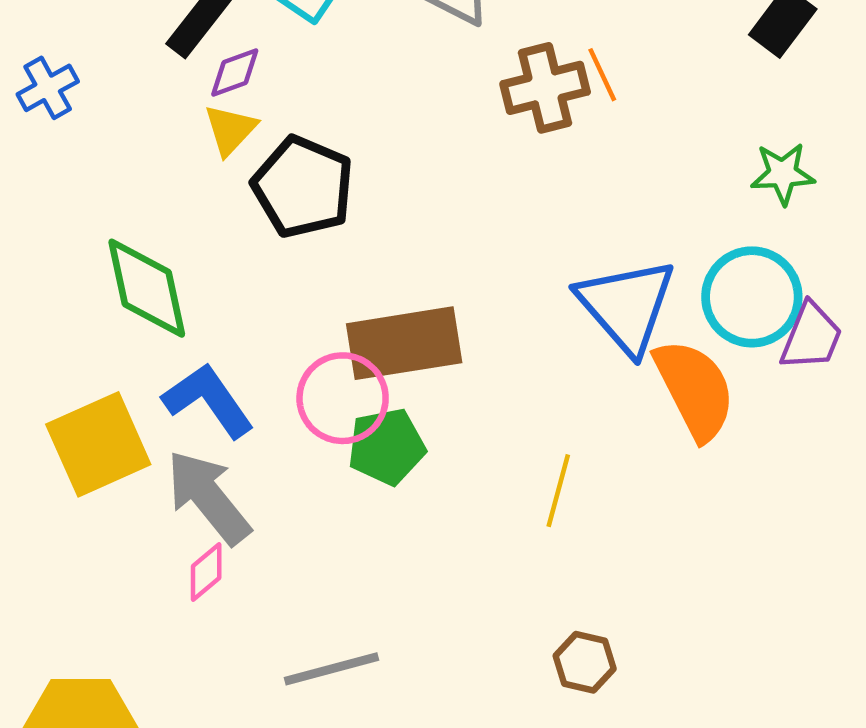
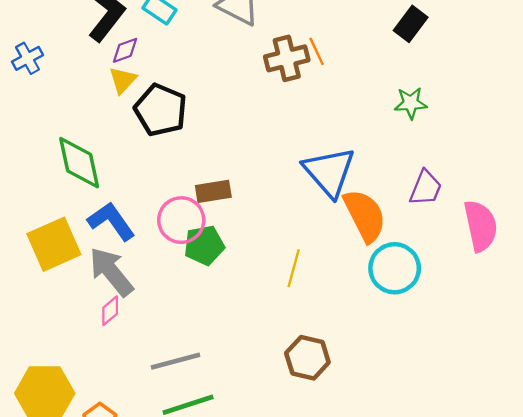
cyan circle: (752, 297) -> (395, 268), moved
brown rectangle: (404, 343) -> (213, 191), size x0.6
brown hexagon: (585, 662) -> (307, 358), size x1.4

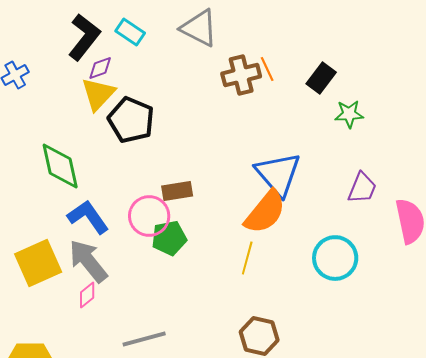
black rectangle: (411, 24) -> (321, 78), moved
yellow triangle: (123, 80) -> (98, 94), size x1.4
orange semicircle: (365, 215) -> (265, 212), moved, turned 66
yellow square: (54, 244) -> (38, 263), moved

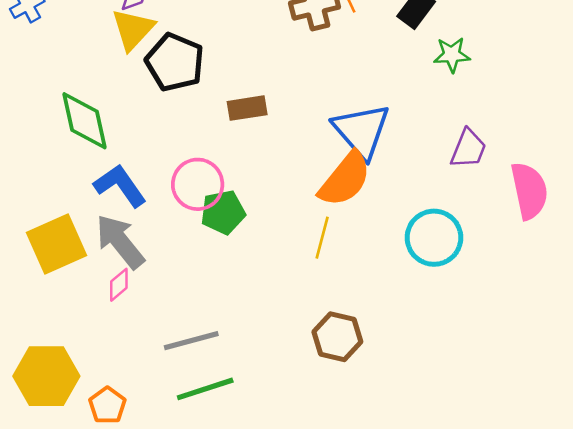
brown rectangle: (177, 191) -> (247, 108), moved

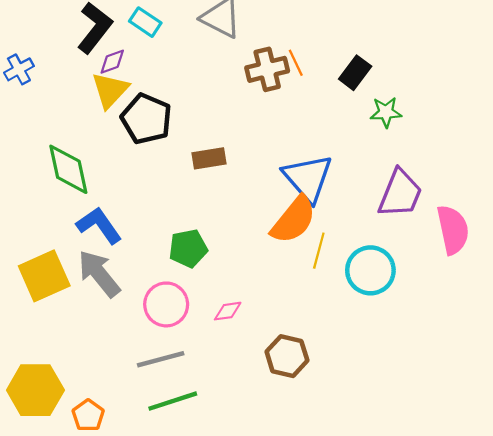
purple trapezoid: (468, 149) -> (400, 193), size x1.4
pink circle: (198, 184) -> (166, 304), moved
yellow line: (322, 238) -> (319, 251), moved
pink diamond: (119, 285) -> (228, 311), moved, turned 32

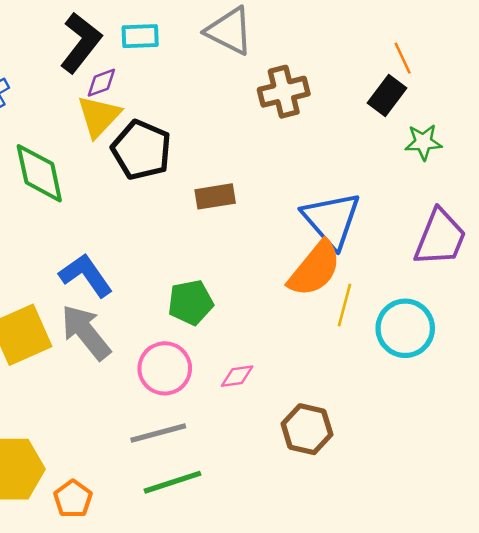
cyan rectangle: (145, 22) -> (140, 36), turned -36
orange line: (296, 63) -> (403, 58), moved
green diamond: (68, 169) -> (39, 173), moved

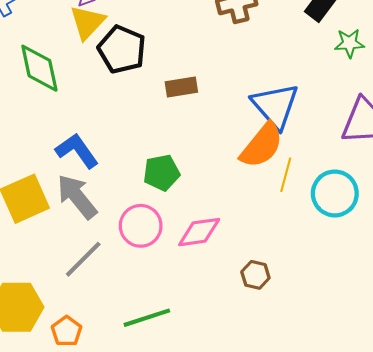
pink diamond: (237, 376) -> (199, 232), size x1.6
brown hexagon: (307, 429) -> (255, 275), size x0.7
gray line: (158, 433) -> (83, 259), moved, turned -30

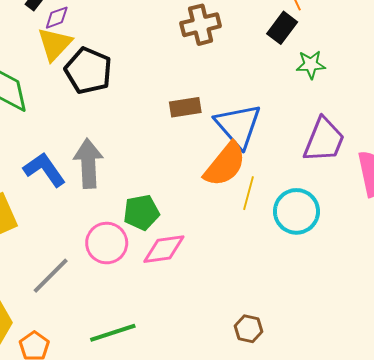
brown rectangle: (181, 87) -> (185, 107), moved
green pentagon: (162, 173) -> (141, 212), moved
gray arrow: (77, 197) -> (88, 163), moved, turned 36
brown hexagon: (255, 275) -> (248, 329), moved

